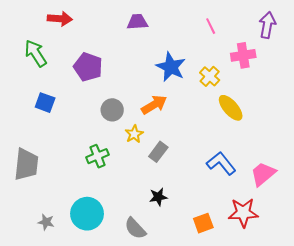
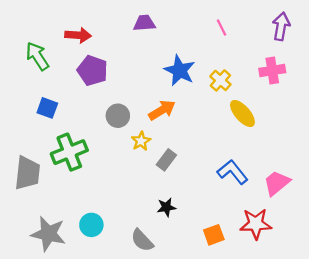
red arrow: (60, 19) -> (78, 35), moved
pink cross: (243, 55) -> (272, 70), moved
green cross: (97, 156) -> (69, 152), moved, size x1.5
cyan circle: (87, 214) -> (91, 225), size x0.7
gray star: (46, 222) -> (48, 234), size x2.0

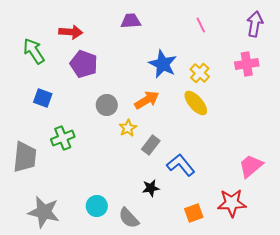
yellow ellipse: (242, 114) -> (196, 103), moved
green cross: (69, 152) -> (63, 138), size x0.7
blue L-shape: (233, 172) -> (181, 165), moved
cyan circle: (91, 225) -> (97, 206), moved

